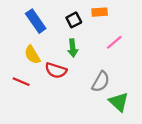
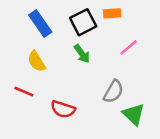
black square: (74, 20) -> (83, 22), size x1.5
green arrow: (73, 48) -> (82, 54), turned -30
red semicircle: (56, 70) -> (63, 109), moved

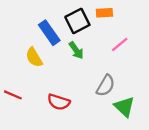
blue rectangle: (40, 23) -> (49, 33), moved
red line: (24, 92) -> (13, 95), moved

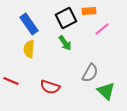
blue rectangle: (49, 33) -> (29, 24), moved
pink line: (120, 44) -> (102, 29), moved
yellow semicircle: (34, 57) -> (29, 49), turned 36

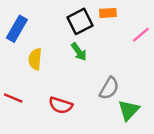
blue rectangle: (29, 24) -> (17, 29), moved, turned 65
pink line: (102, 29) -> (141, 35), moved
green triangle: (106, 91) -> (129, 110), turned 30

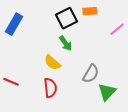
yellow semicircle: (35, 59) -> (52, 63), moved, turned -54
red semicircle: (61, 105) -> (50, 88), turned -114

